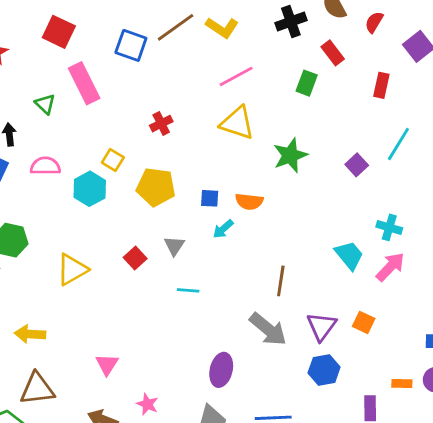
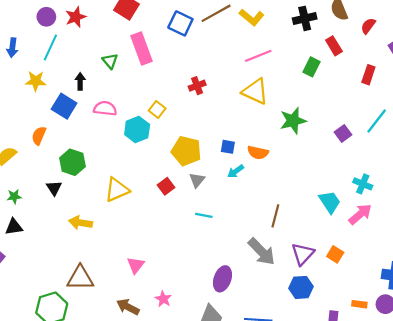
yellow pentagon: (156, 187) -> (186, 151), moved
yellow arrow: (30, 334) -> (81, 223), moved

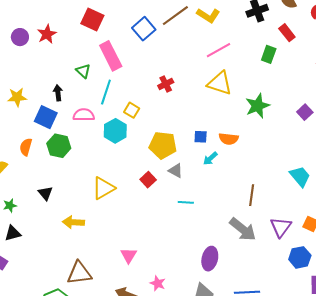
blue square: (180, 23) -> (144, 29), turned 30
cyan line: (50, 48) -> (106, 92), moved
green hexagon: (72, 162) -> (59, 146), moved
gray triangle: (197, 180) -> (176, 171), turned -35
blue hexagon: (301, 287) -> (300, 257), moved

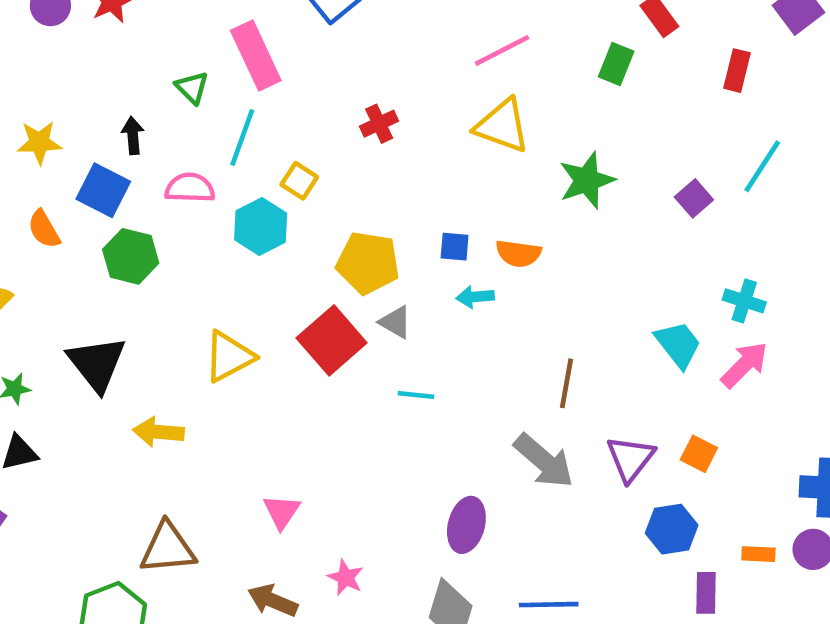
orange semicircle: (26, 147) -> (44, 229), moved, turned -48
cyan arrow: (210, 158) -> (475, 297), turned 35
red square: (148, 180) -> (332, 340), size x1.8
black triangle: (45, 193) -> (97, 364), size x1.8

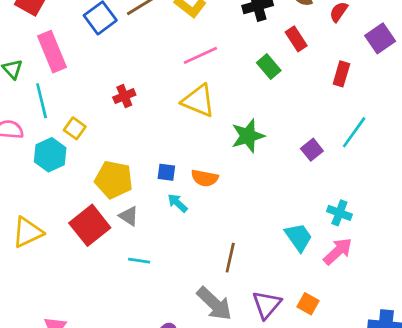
green rectangle: (616, 64) -> (269, 67), turned -65
cyan line: (242, 138) -> (42, 101), turned -36
cyan arrow: (475, 297) -> (177, 203), turned 45

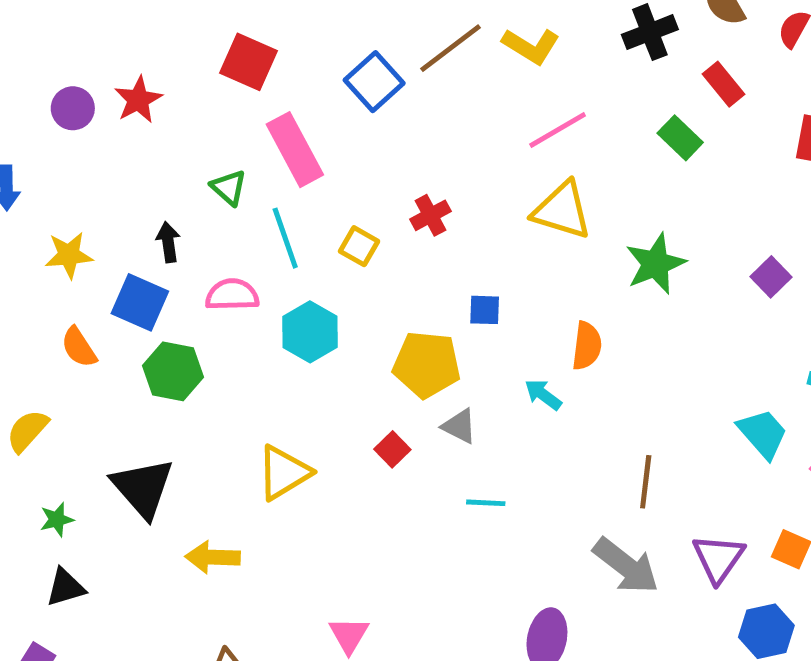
yellow square: (75, 128) -> (359, 246), moved
blue square: (166, 172) -> (485, 310), moved
orange semicircle: (205, 178) -> (587, 346), turned -88
red square: (90, 225) -> (392, 449), size x0.5

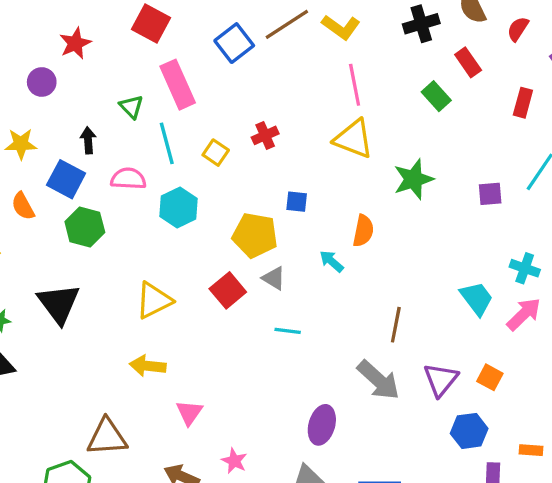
purple circle: (73, 108) -> (42, 82), moved
pink line: (558, 130) -> (355, 85), turned -75
purple square: (771, 277) -> (490, 194), turned 35
red square: (392, 449) -> (228, 290), size x1.5
yellow arrow: (213, 557) -> (148, 366), moved

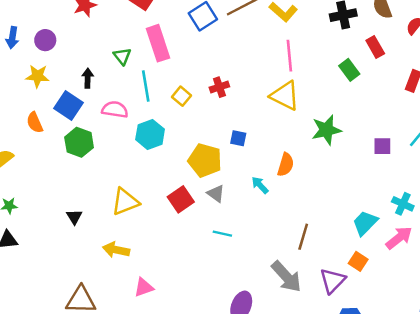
purple circle: (42, 82) -> (45, 40), moved
cyan trapezoid: (477, 298) -> (365, 223), turned -104
black triangle: (59, 303) -> (74, 217), moved, size x0.5
orange square: (490, 377) -> (358, 261), moved
pink triangle: (189, 412) -> (144, 287), turned 30

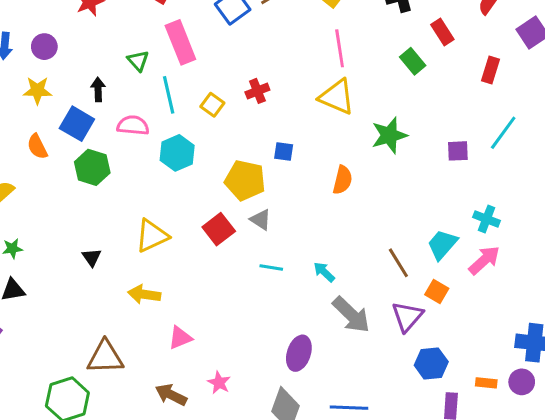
cyan arrow: (260, 185) -> (324, 272), moved
brown line: (303, 237) -> (398, 263), moved, turned -45

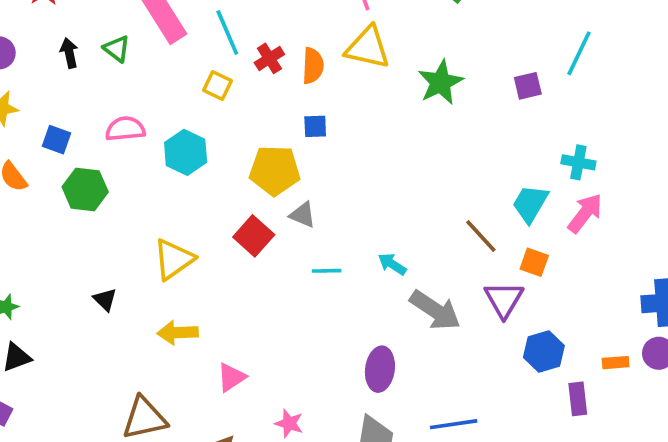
black arrow: (98, 89) -> (69, 53), moved
cyan line: (169, 95) -> (227, 32), moved
blue square: (77, 124) -> (57, 140), size x0.7
orange semicircle: (343, 180) -> (313, 66), moved

